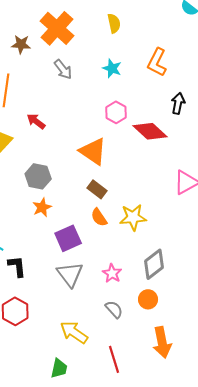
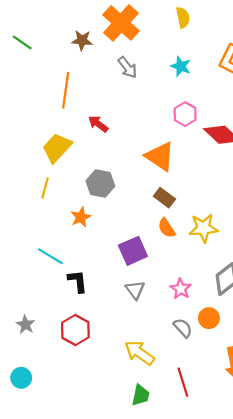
orange star: (42, 207) -> (81, 217), moved
gray triangle: (70, 274) -> (135, 290), size x0.7
orange circle: (148, 299) -> (209, 318), moved
green trapezoid: (59, 368) -> (141, 395), moved

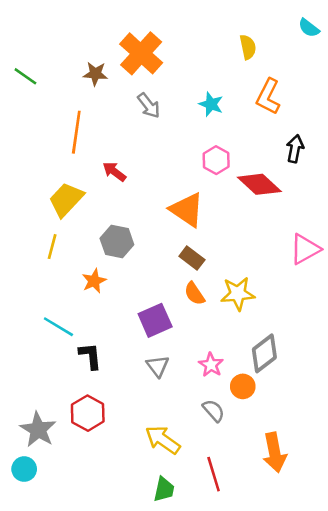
yellow semicircle: (183, 17) -> (248, 47), moved
orange circle: (209, 318) -> (243, 386), moved
gray star: (25, 325) -> (38, 430), moved, size x1.6

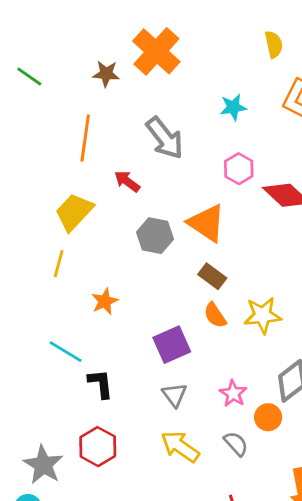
cyan star: (211, 104) -> (233, 107), turned -30
gray arrow: (149, 105) -> (165, 138), moved, size x1.5
gray hexagon: (117, 242) -> (155, 236), moved
yellow arrow: (163, 440) -> (180, 447), moved

